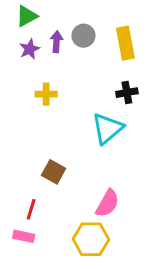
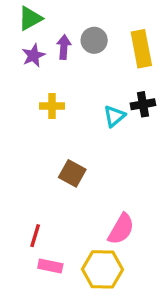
cyan triangle: (107, 128) -> (114, 116), moved, size x0.6
brown square: (54, 172) -> (72, 173), moved
pink rectangle: (24, 236) -> (50, 266), moved

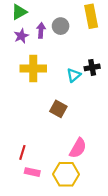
yellow rectangle: (141, 49) -> (91, 16), moved
yellow cross: (52, 106) -> (33, 69), size x1.6
brown square: (72, 173) -> (58, 109), moved

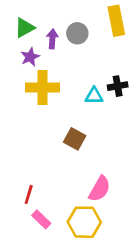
green triangle: (19, 12) -> (25, 28), moved
purple star: (21, 36) -> (30, 57), moved
cyan triangle: (74, 75) -> (94, 96), turned 40
pink rectangle: (32, 172) -> (41, 219), turned 32

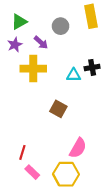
purple arrow: (52, 39) -> (41, 42), moved, turned 128
purple star: (30, 57) -> (15, 45), moved

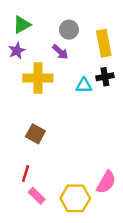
yellow rectangle: (91, 16) -> (104, 43), moved
purple arrow: (41, 42) -> (60, 52), moved
brown square: (58, 109) -> (35, 134), moved
pink semicircle: (78, 148) -> (106, 182), moved

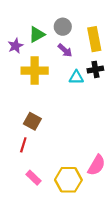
green triangle: (22, 25) -> (37, 35), moved
purple arrow: (60, 52) -> (65, 50), moved
red line: (26, 173) -> (23, 145), moved

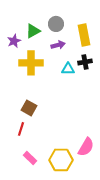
purple arrow: (65, 50) -> (58, 45), turned -56

